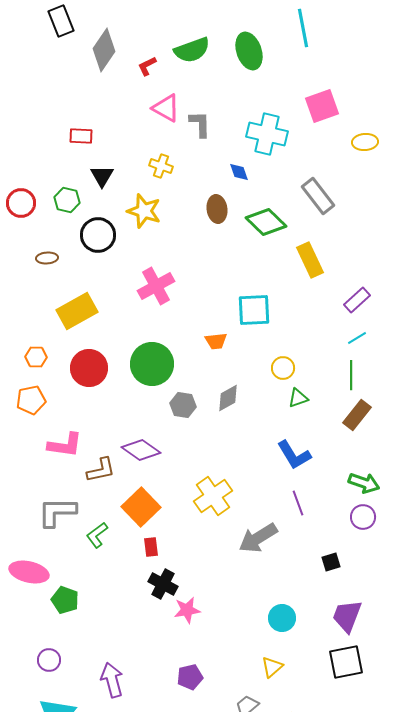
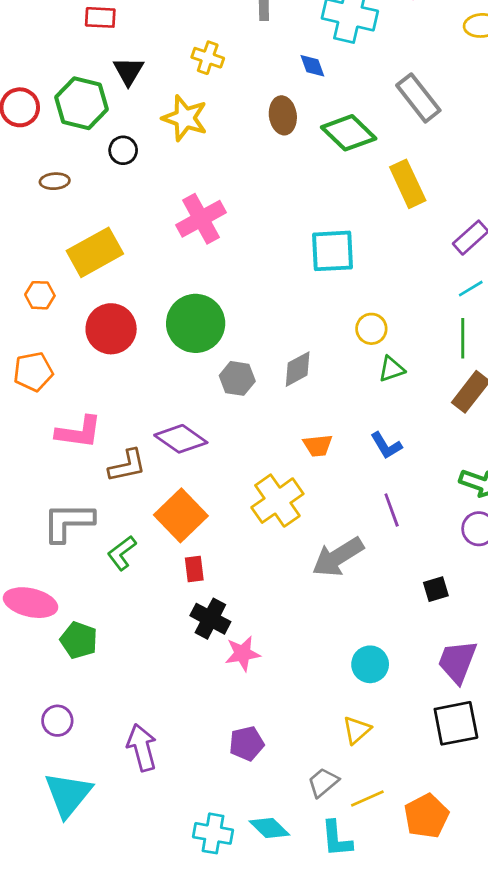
green hexagon: (67, 200) -> (82, 103), size x1.5
black circle: (98, 235) -> (123, 150), size x0.6
orange trapezoid: (216, 341) -> (318, 446), moved
orange hexagon: (36, 357) -> (40, 295), moved
blue L-shape: (294, 455) -> (386, 446), size x0.7

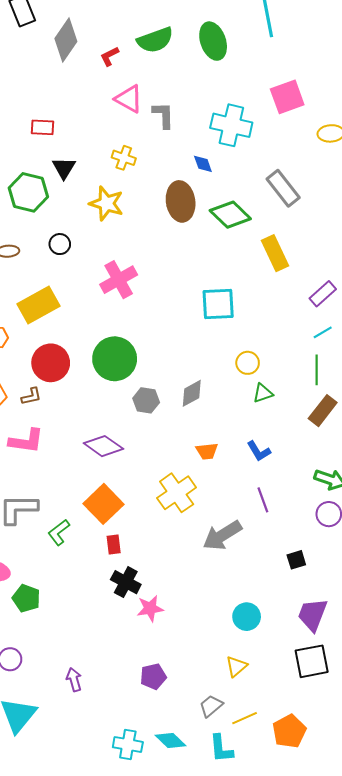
brown ellipse: (283, 115) -> (181, 201), size x1.4
black circle: (123, 150) -> (60, 244), moved
brown L-shape: (127, 466) -> (31, 396), moved, size x0.7
purple arrow: (142, 748) -> (74, 680), size x0.7

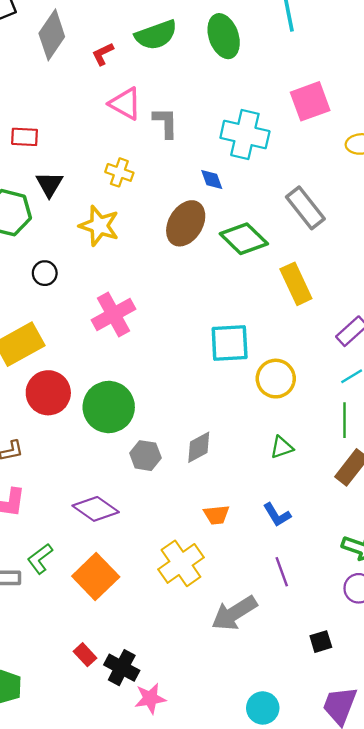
brown ellipse: (181, 201) -> (186, 223), turned 39
red circle: (51, 363) -> (48, 393), moved
yellow circle: (248, 363) -> (276, 379), moved, size x1.4
green L-shape: (59, 532) -> (40, 559), moved
red rectangle: (114, 545) -> (85, 655), moved, turned -36

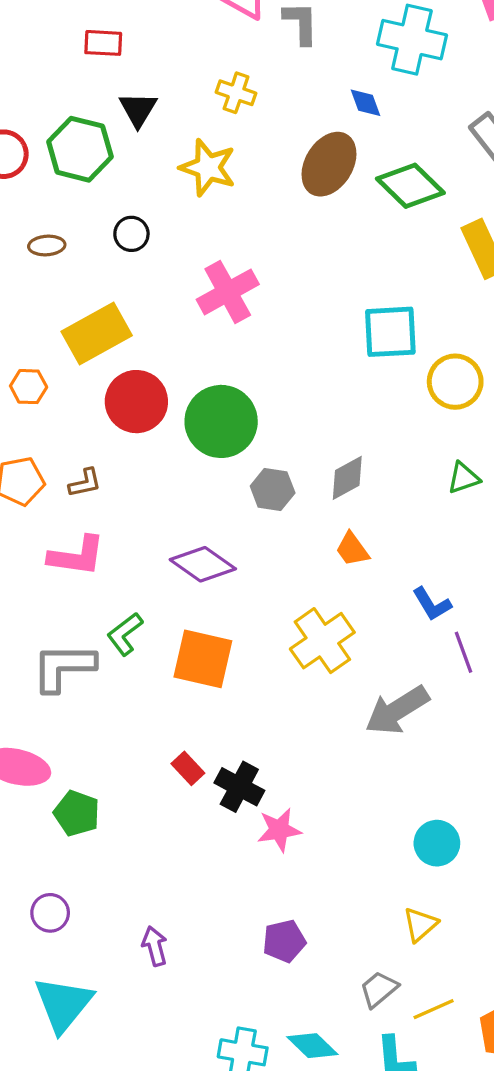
orange trapezoid: (217, 515) -> (352, 549), moved, turned 60
blue L-shape: (277, 515) -> (432, 604), moved
orange square: (96, 576) -> (203, 659), turned -33

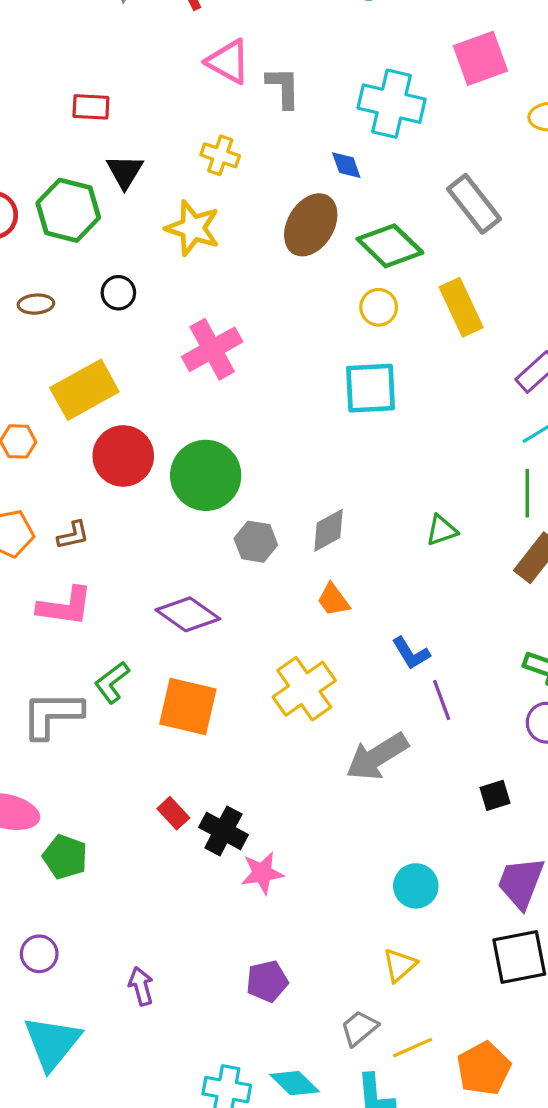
yellow circle: (455, 382) -> (379, 307), moved, size x0.7

